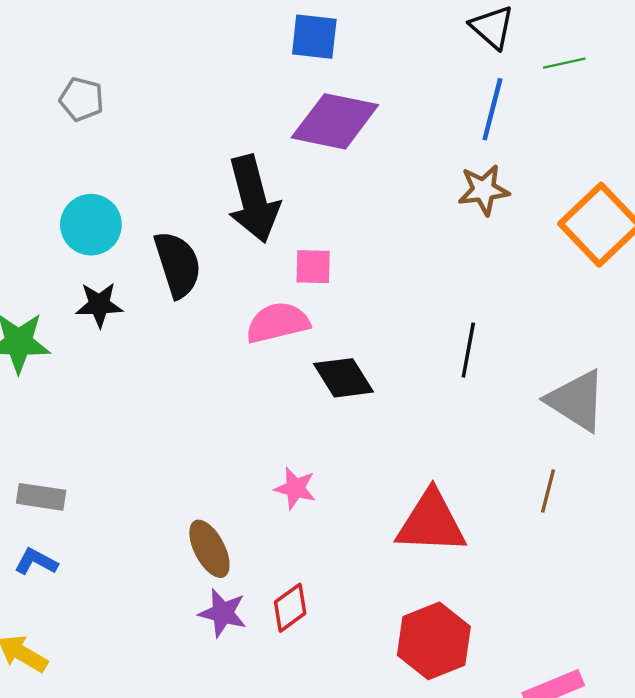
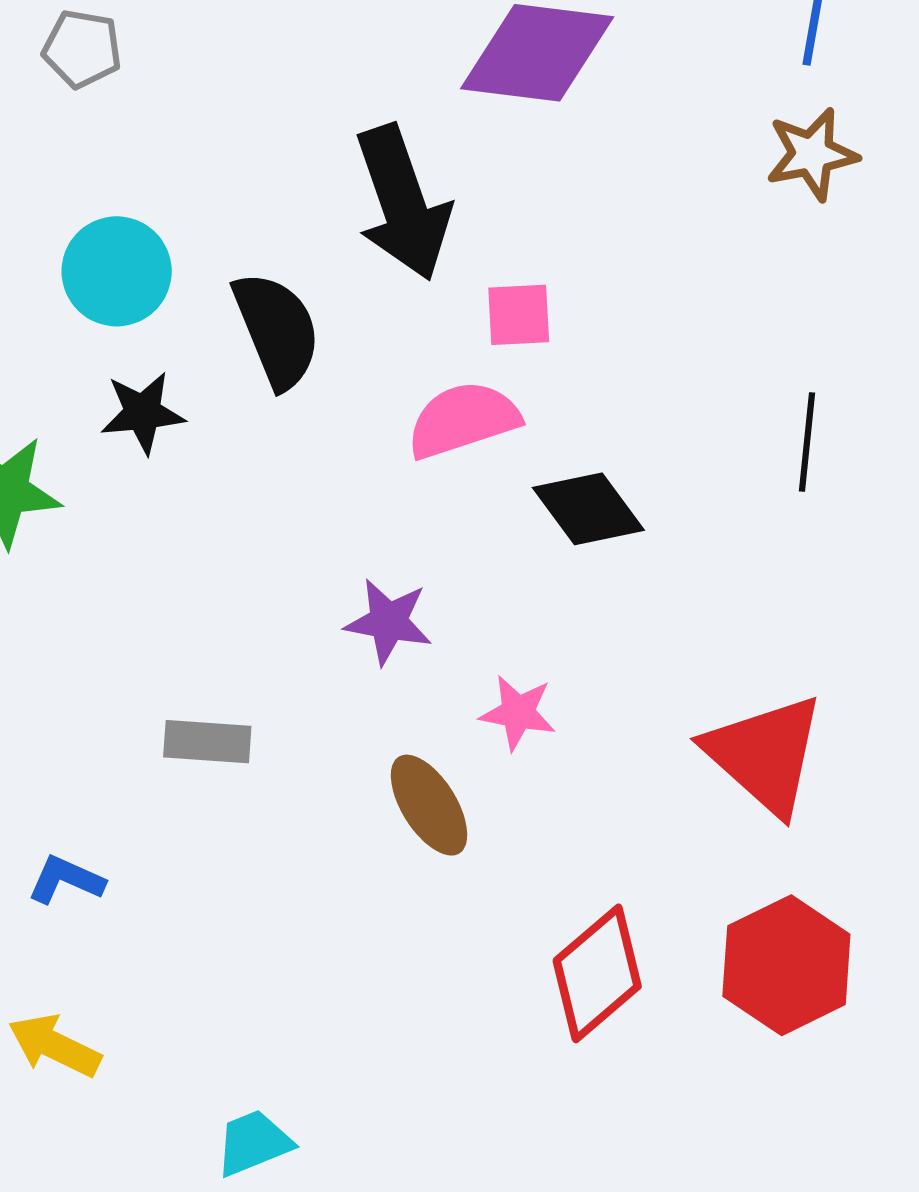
gray rectangle: (41, 497) -> (207, 742), moved
red triangle: (431, 522) -> (765, 754), turned 44
brown ellipse: (209, 549) -> (429, 805), moved
red diamond: (290, 608) -> (597, 973), moved, size x1.5
purple star: (223, 613) -> (388, 622), moved

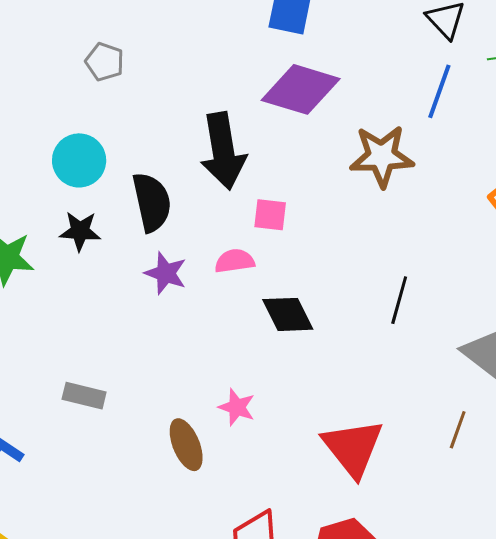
gray pentagon: (82, 49) -> (105, 62), moved
brown star: (812, 154) -> (382, 156), moved, size x1.4
pink semicircle: (463, 420) -> (235, 261), size x0.7
purple star: (388, 622) -> (166, 273), moved

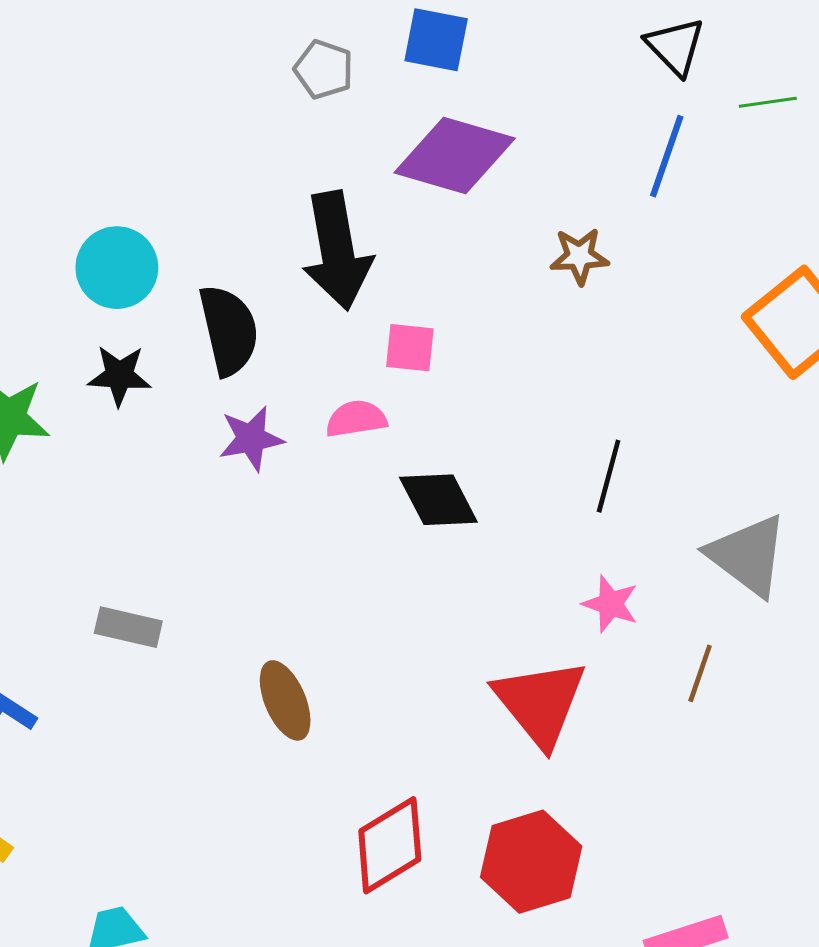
gray pentagon: (105, 62) -> (324, 69), moved
brown star: (382, 156) -> (579, 256), size x0.6
purple star: (166, 273) -> (251, 439), turned -30
pink star: (237, 407) -> (610, 604), moved

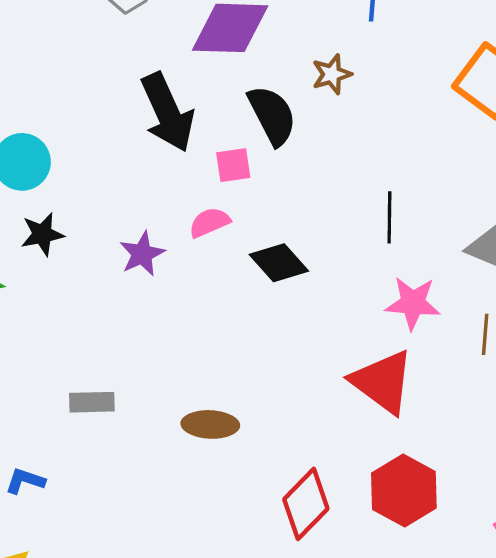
black semicircle: (229, 330) -> (272, 115), moved
pink star: (610, 604) -> (413, 303), size x1.4
brown ellipse: (285, 700) -> (210, 424), turned -50

